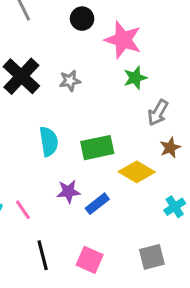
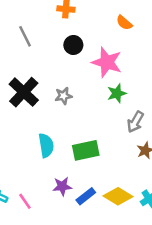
yellow diamond: (137, 172) -> (118, 196), moved

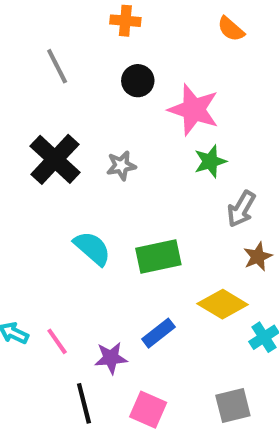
orange semicircle: (124, 23) -> (231, 29), moved
cyan semicircle: (46, 145) -> (92, 248), turned -40
purple star: (62, 186) -> (111, 358), moved
yellow diamond: (118, 196) -> (223, 304), moved

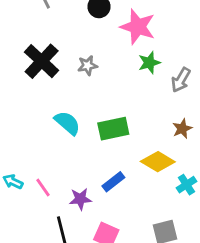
gray arrow: (241, 209) -> (181, 80), moved

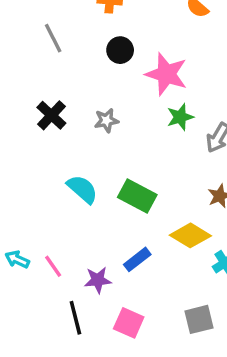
black cross: (42, 61) -> (51, 115), size x0.7
green rectangle: (113, 129) -> (137, 196), turned 40

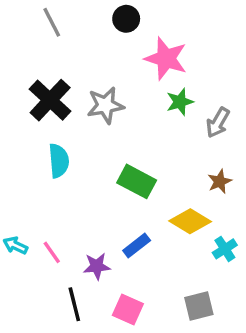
black circle: (120, 50) -> (126, 19), moved
black cross: (51, 115) -> (50, 100), size x1.4
gray star: (106, 120) -> (105, 105), size x1.5
cyan semicircle: (82, 189) -> (59, 161), moved, turned 44

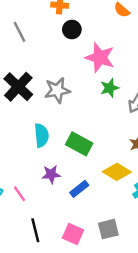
cyan semicircle: (59, 161) -> (41, 135), moved
purple star: (97, 266) -> (51, 174), moved
gray square: (199, 306) -> (108, 229), moved

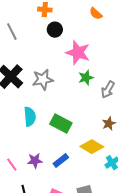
purple star: (51, 174) -> (35, 161), moved

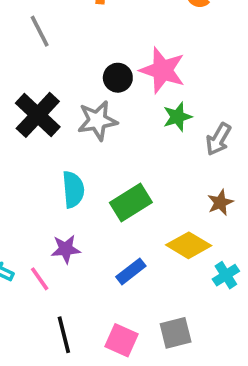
black circle: (55, 30) -> (118, 78), moved
green rectangle: (61, 124) -> (131, 202), turned -60
purple star: (35, 161) -> (66, 249), moved

